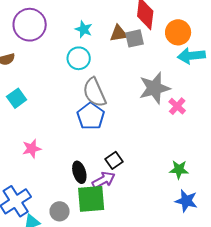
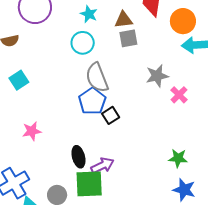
gray square: (134, 38) -> (128, 38), moved
gray star: (154, 88) -> (157, 76), size x0.7
black square: (114, 160) -> (111, 115), moved

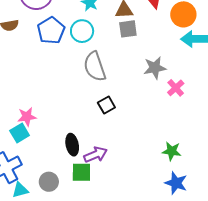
cyan square: (19, 80) -> (20, 133), moved
blue pentagon: (92, 101) -> (51, 30), moved
green square: (89, 184) -> (81, 172), size x0.7

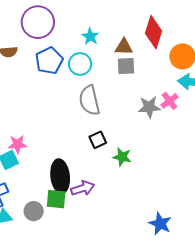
pink cross: (176, 88) -> (170, 101), moved
black ellipse: (72, 145) -> (60, 176), size x1.5
green star: (172, 151) -> (122, 157), moved
green square: (81, 172) -> (56, 199), moved

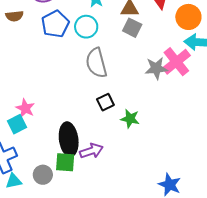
gray square: (126, 66) -> (132, 28), turned 30
pink cross: (170, 101) -> (176, 62), size x1.6
pink star: (17, 144) -> (25, 108), turned 30

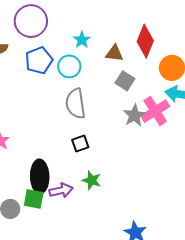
gray square: (132, 28) -> (125, 81), moved
gray star: (156, 68) -> (134, 115), turned -30
green star: (130, 119) -> (92, 180), moved

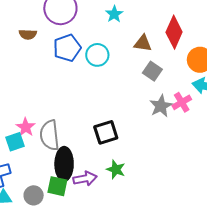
cyan star: (82, 40) -> (114, 14), moved
gray semicircle: (75, 104) -> (50, 135), moved
pink cross: (155, 111) -> (182, 102), size x0.7
black square: (80, 144) -> (106, 132), size x1.4

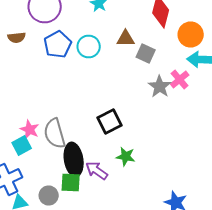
brown triangle: (143, 43) -> (126, 38), moved
purple arrow: (85, 179) -> (97, 170), turned -125

